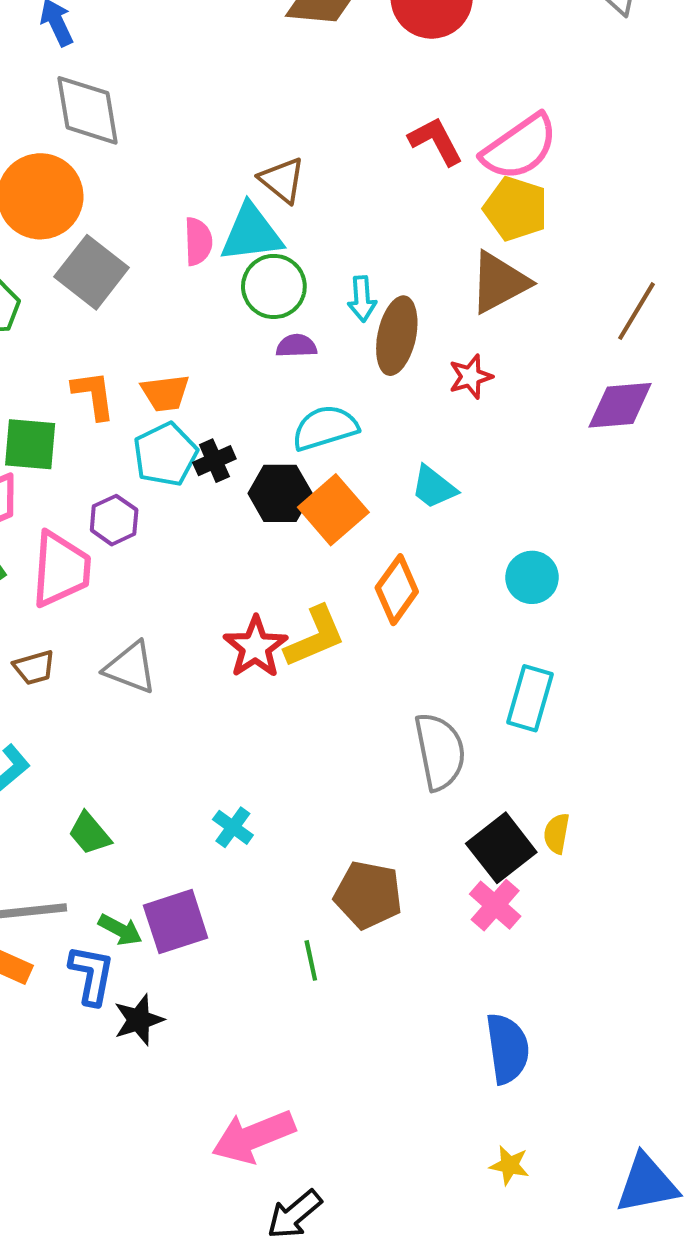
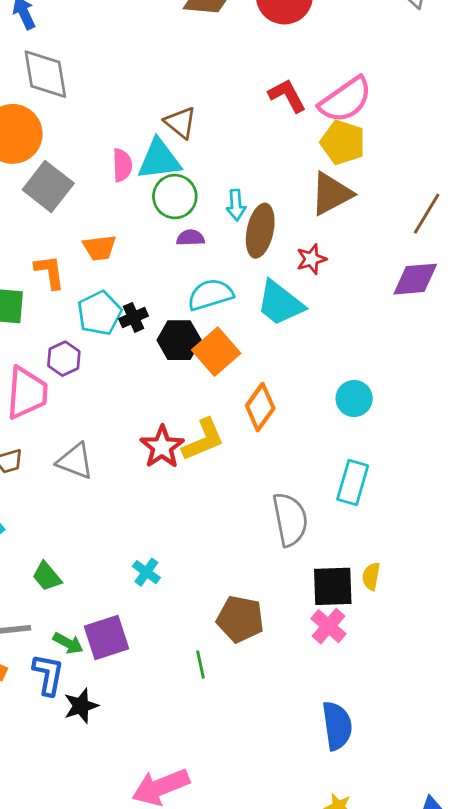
orange trapezoid: (165, 393) -> (99, 248), moved
cyan trapezoid: (434, 487) -> (280, 303), moved, size x1.5
black square: (501, 848) -> (333, 586), turned 36

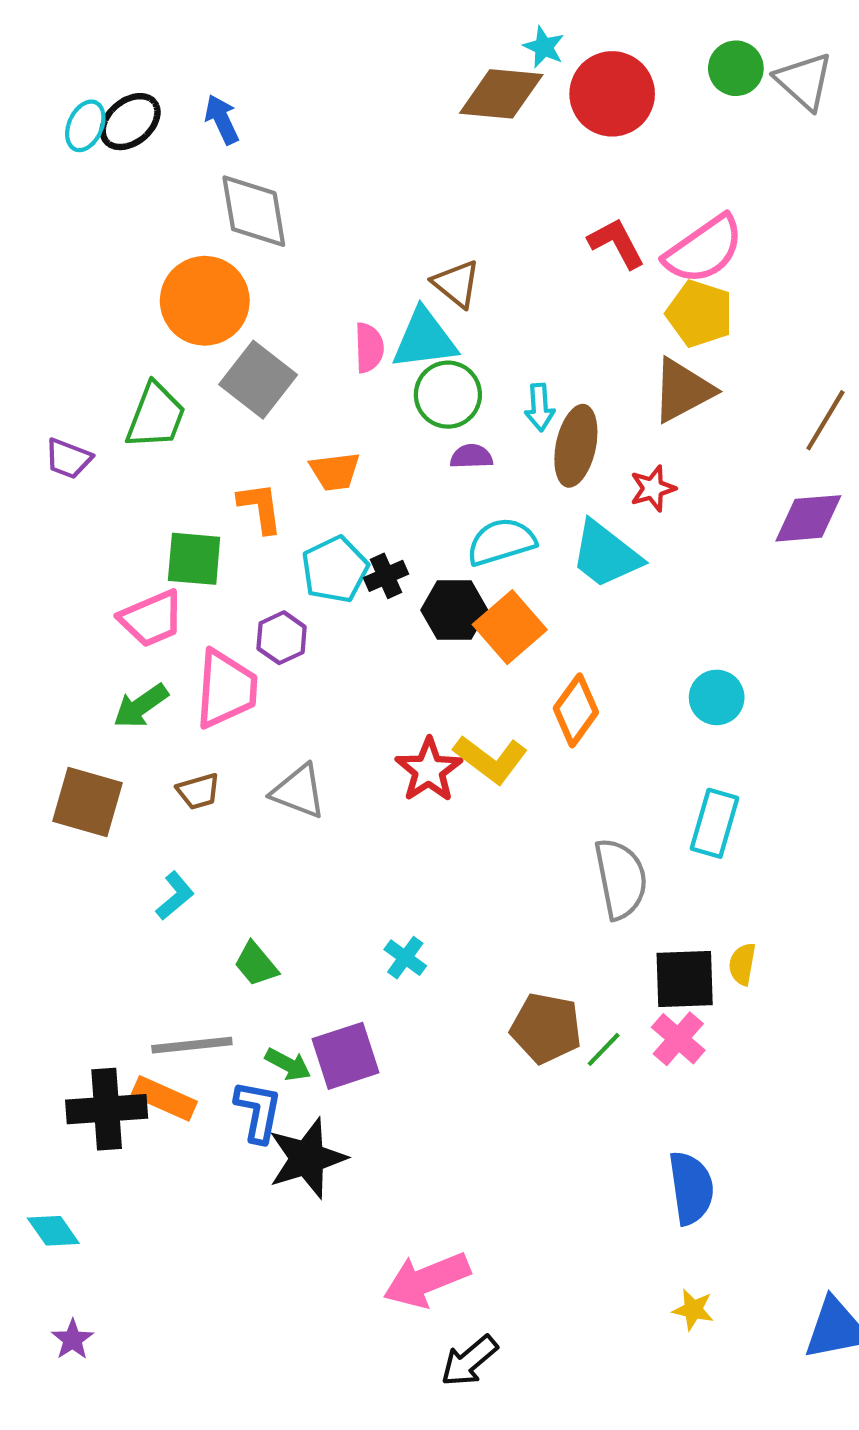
yellow L-shape: (203, 440) -> (491, 759), turned 60
green line: (200, 665) -> (604, 1049), moved, turned 56
black star: (81, 706) -> (307, 1158), size x1.5

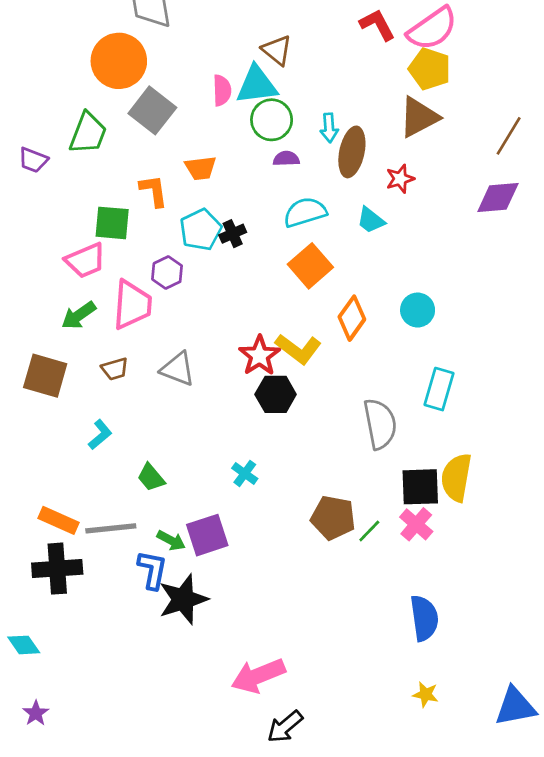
cyan trapezoid: (606, 555) -> (371, 220), size x0.6
black hexagon: (454, 610) -> (276, 394), moved
cyan circle: (717, 697) -> (418, 310), moved
yellow semicircle: (742, 964) -> (456, 477), size x1.8
orange rectangle: (164, 1098) -> (59, 520), moved

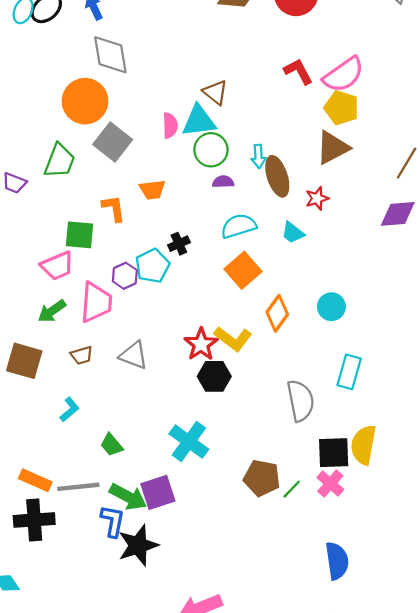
brown ellipse: (352, 152) -> (277, 176), turned -30
cyan pentagon: (201, 230) -> (152, 266), moved
cyan cross: (245, 473) -> (189, 442), size x1.8
green arrow: (171, 540) -> (128, 497), size x1.6

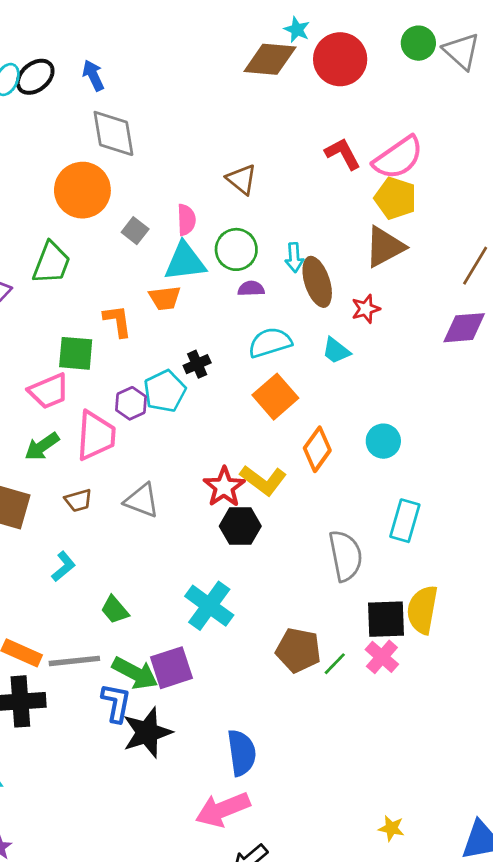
cyan triangle: (199, 121) -> (185, 262), moved
gray square: (113, 142) -> (135, 231), moved, size x0.6
blue semicircle: (337, 561) -> (242, 753), moved

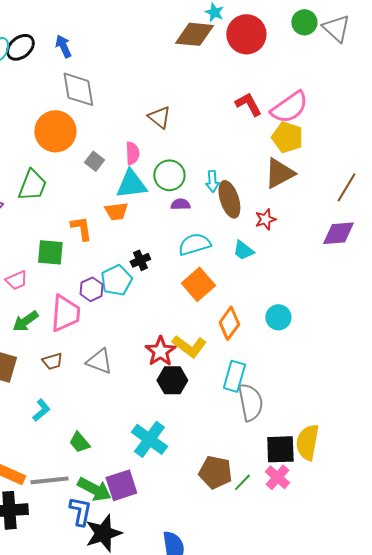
brown triangle: (242, 179) -> (159, 117), moved
pink trapezoid: (49, 391) -> (16, 280), moved, size x0.7
cyan rectangle: (405, 521) -> (234, 376), moved

